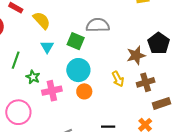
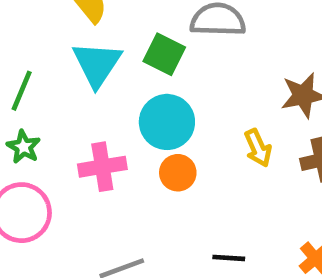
cyan triangle: (47, 47) -> (97, 64), size x1.6
green star: (33, 77) -> (24, 147), moved

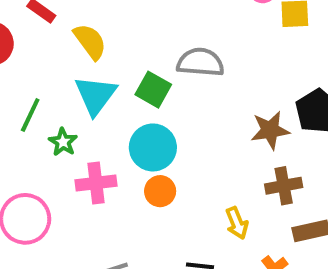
green star: (24, 147) -> (63, 142), moved
yellow arrow: (258, 148) -> (237, 223), moved

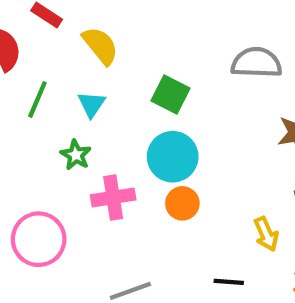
gray semicircle: (200, 62) -> (256, 63), moved
cyan triangle: (96, 95) -> (92, 104), moved, size x0.6
green line: (30, 115) -> (37, 99), moved

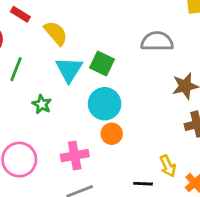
cyan triangle: (92, 104) -> (69, 70), moved, size x1.5
pink cross: (113, 197) -> (75, 156), moved
yellow arrow: (266, 234) -> (168, 166), moved

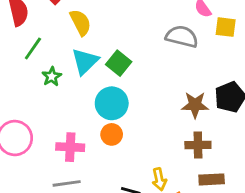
gray semicircle: (157, 41) -> (182, 37), moved
green star: (42, 104) -> (52, 77), moved

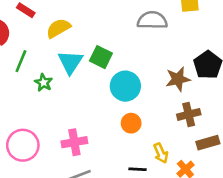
yellow semicircle: (80, 22) -> (58, 28), turned -80
cyan circle: (112, 103) -> (125, 86), moved
orange circle: (112, 134) -> (131, 123), moved

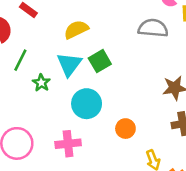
yellow semicircle: (58, 28) -> (76, 30), moved
green square: (101, 57) -> (100, 61), turned 30
cyan circle: (125, 86) -> (87, 104), moved

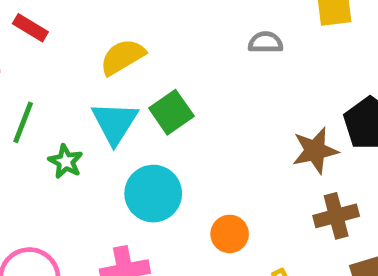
gray semicircle: (153, 28) -> (266, 42), size x0.6

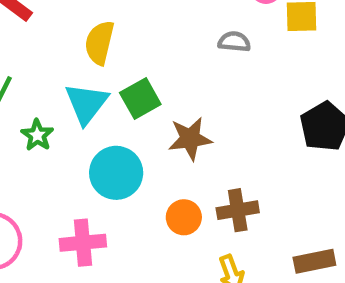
yellow semicircle: (122, 57) -> (99, 43), turned -51
brown star: (315, 151) -> (190, 139), moved
brown cross: (336, 216) -> (238, 210), moved

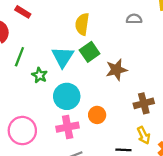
yellow semicircle: (99, 43) -> (82, 24), moved
cyan circle: (116, 173) -> (67, 96), moved
orange circle: (184, 217) -> (97, 115), moved

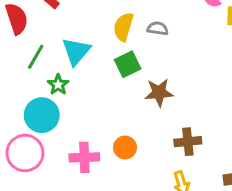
gray semicircle: (134, 19) -> (158, 28), moved
cyan triangle: (63, 57) -> (76, 51), moved
cyan circle: (67, 96) -> (42, 115), moved

